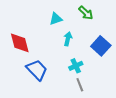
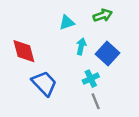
green arrow: (86, 13) -> (103, 15), turned -63
blue square: (101, 46) -> (107, 54), moved

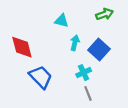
green arrow: (103, 15) -> (105, 14), moved
cyan triangle: (67, 22) -> (62, 21), turned 32

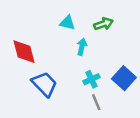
green arrow: (105, 14) -> (103, 24), moved
blue square: (99, 49) -> (124, 78), moved

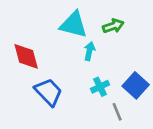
cyan triangle: (67, 23) -> (74, 25), size x1.6
gray line: (96, 102) -> (117, 112), moved

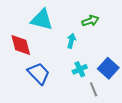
cyan triangle: (74, 25) -> (42, 20), moved

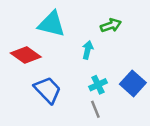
red diamond: (21, 45) -> (26, 55), turned -40
gray line: (94, 89) -> (95, 109), moved

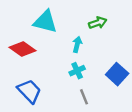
cyan cross: (98, 85) -> (77, 71), moved
blue trapezoid: (48, 90) -> (29, 91), moved

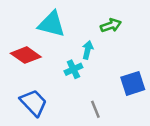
cyan cross: (77, 71) -> (73, 69), moved
blue square: (117, 74) -> (133, 83), turned 30

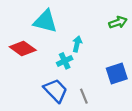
green arrow: (111, 25) -> (118, 22), moved
blue trapezoid: (33, 103) -> (56, 90), moved

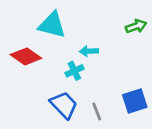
cyan arrow: (77, 44) -> (89, 51), turned -105
blue square: (117, 73) -> (135, 101), moved

